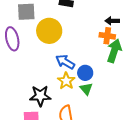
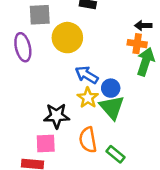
green triangle: (86, 89) -> (112, 107), size x1.6

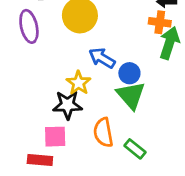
yellow star: (88, 98) -> (79, 83), moved

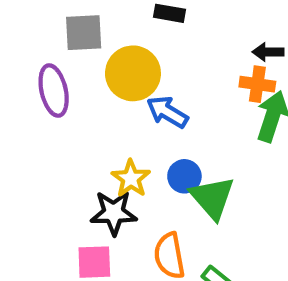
blue arrow: (102, 58) -> (167, 112), moved
blue circle: (129, 73) -> (184, 176), moved

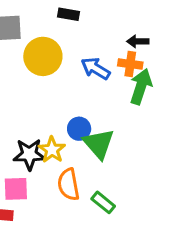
blue arrow: (167, 112) -> (96, 69), moved
yellow star: (131, 178) -> (52, 150), moved

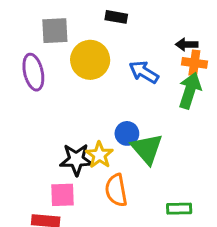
orange cross: (130, 64) -> (194, 63), moved
green rectangle: (103, 202) -> (179, 209), moved, turned -40

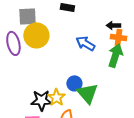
yellow circle: (90, 60) -> (36, 35), moved

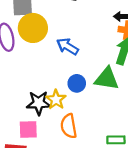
blue arrow: (85, 43) -> (68, 46), moved
green triangle: (87, 93) -> (107, 79), moved, turned -40

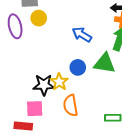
yellow circle: (33, 28) -> (39, 18), size x0.6
blue arrow: (68, 46) -> (82, 35), moved

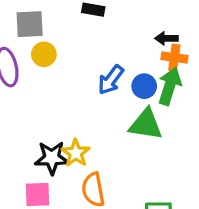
blue arrow: (82, 35) -> (111, 80), turned -84
blue circle: (78, 67) -> (144, 86), moved

